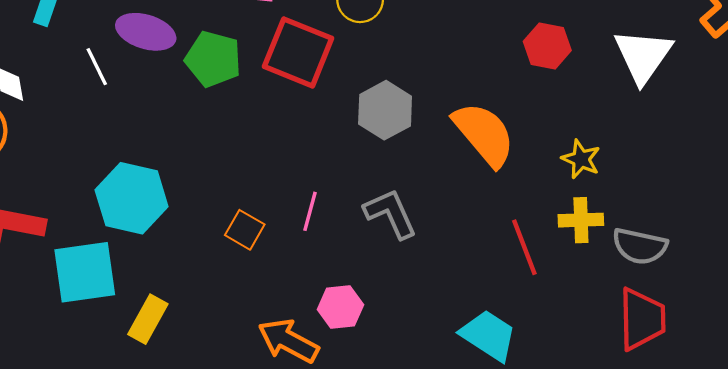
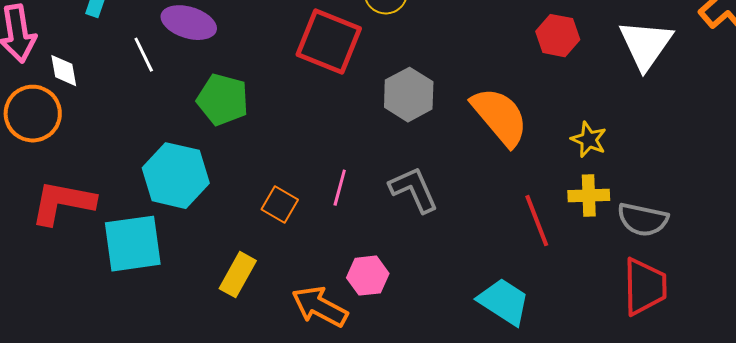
green pentagon: (213, 59) -> (223, 100), moved
yellow rectangle: (148, 319) -> (238, 275), moved

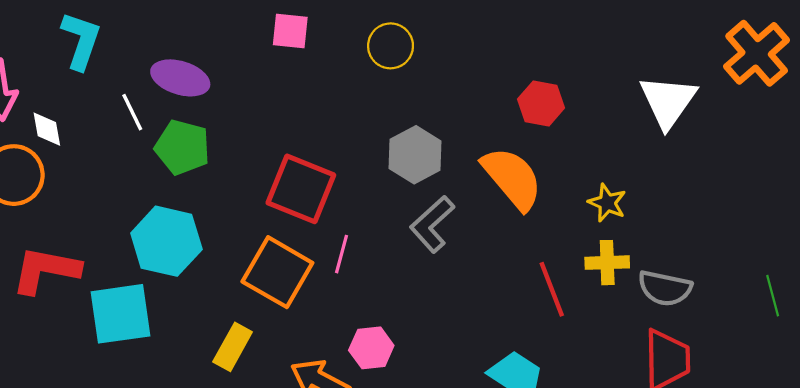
red hexagon: (558, 36) -> (541, 104), moved
red square: (329, 42) -> (301, 189), moved
green pentagon: (223, 100) -> (182, 147), moved
gray L-shape: (414, 190) -> (432, 224), moved, turned -108
orange square: (280, 205) -> (277, 272), size x1.8

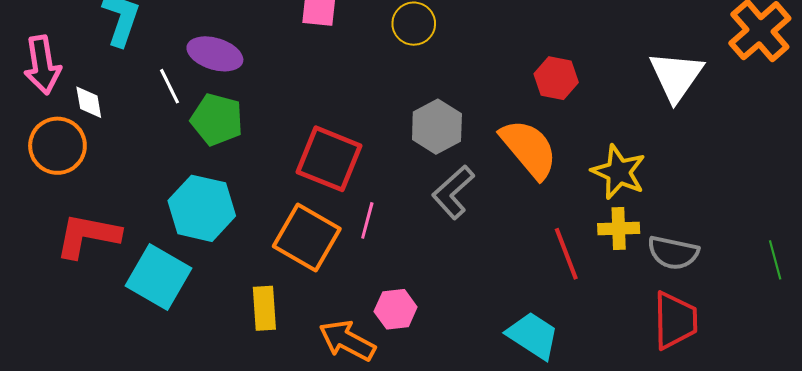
yellow star: (607, 203) -> (619, 172), size x1.5
cyan square: (121, 314) -> (158, 277), turned 38
yellow rectangle: (233, 347) -> (264, 308), turned -33

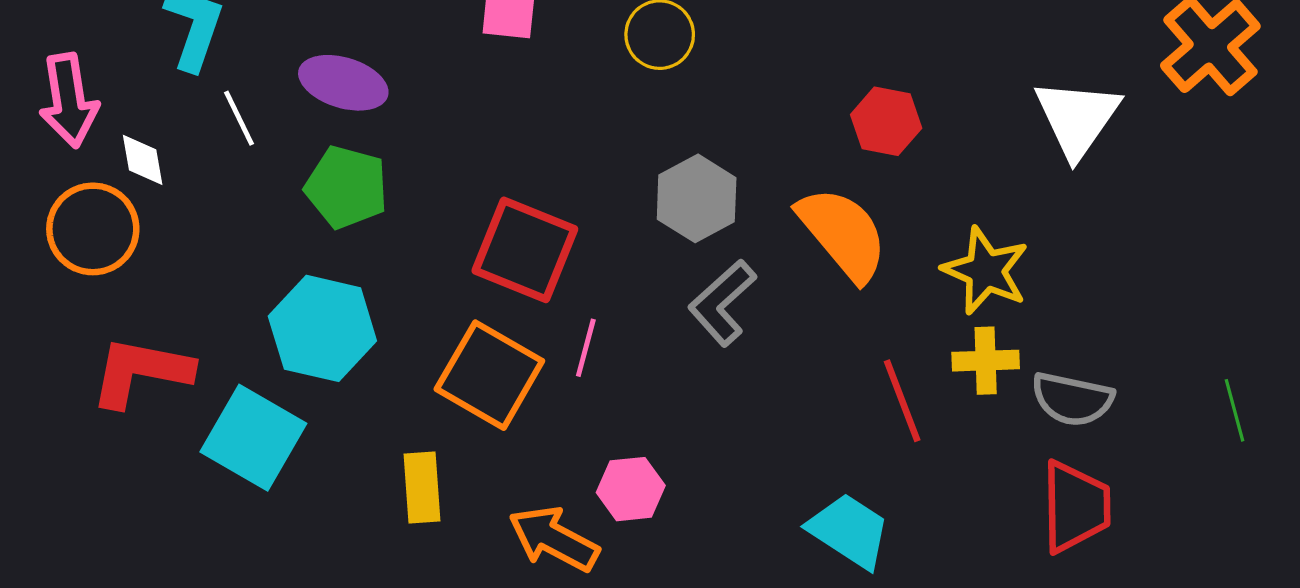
white line: (169, 86) -> (239, 118), moved

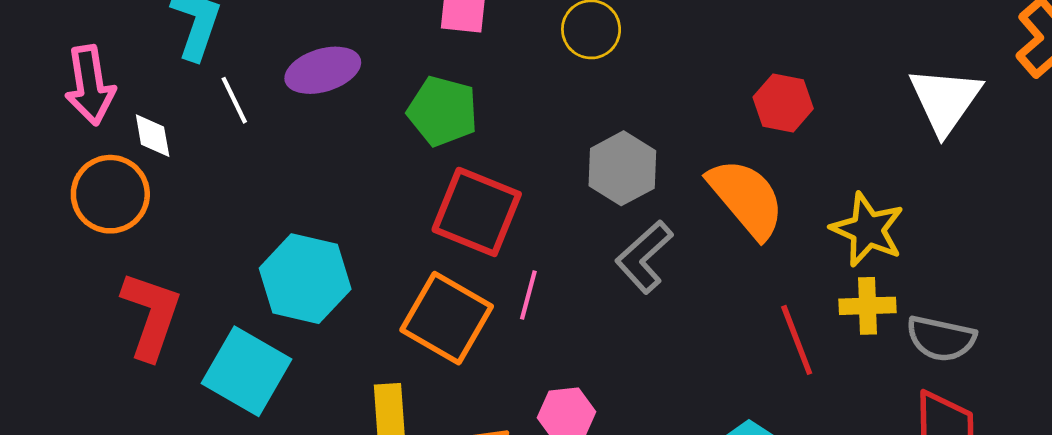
purple ellipse: (343, 83) -> (323, 70), turned -34
green pentagon: (347, 187) -> (443, 111), moved
red L-shape: (141, 372) -> (151, 315), turned 98

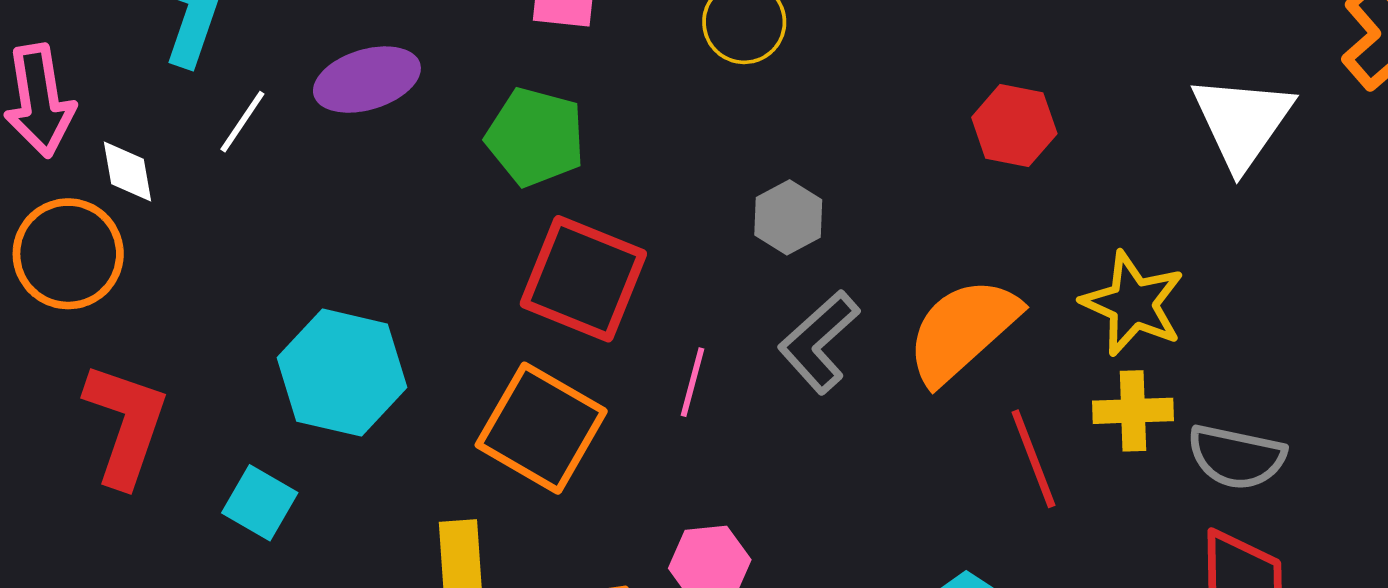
white line: (234, 100) -> (242, 122), turned 60
gray hexagon: (622, 168) -> (788, 217), size x0.7
orange semicircle: (746, 198) -> (963, 330), moved, turned -92
pink line: (528, 295) -> (693, 382), moved
cyan square: (246, 371) -> (260, 503), size x0.6

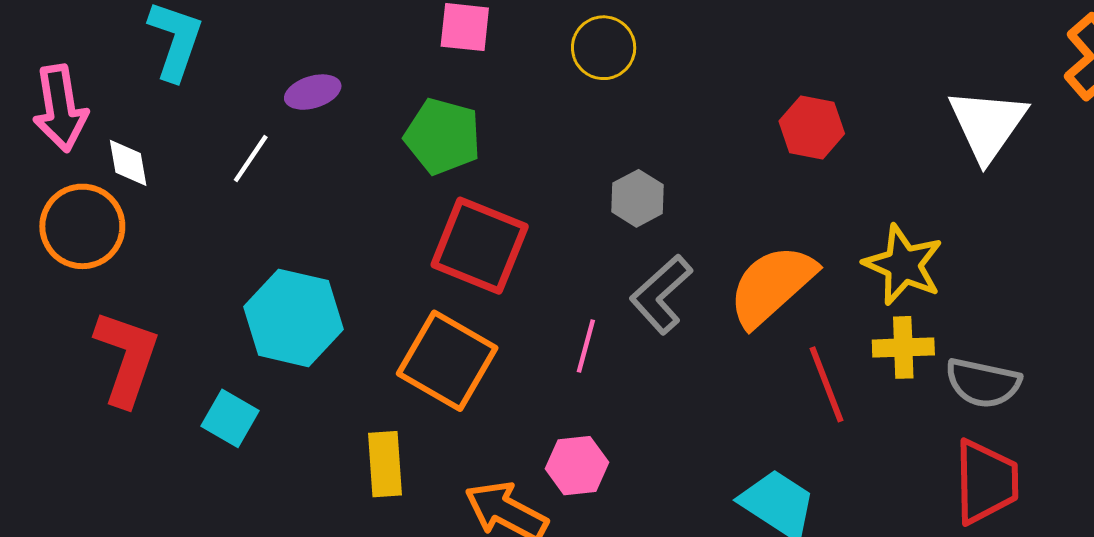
purple ellipse: (367, 80) -> (313, 92), size x0.7
white line: (242, 122) -> (251, 158), moved
pink line: (693, 382) -> (586, 346), moved

